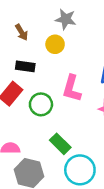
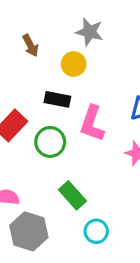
black rectangle: (25, 66) -> (57, 99), moved
cyan circle: (80, 170) -> (96, 231), size x0.6

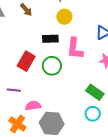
yellow circle: (74, 64) -> (64, 17), moved
green rectangle: (72, 195) -> (95, 92), moved

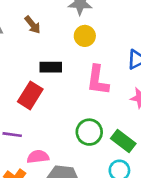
black rectangle: (50, 39) -> (51, 67), moved
green circle: (52, 66) -> (89, 132), moved

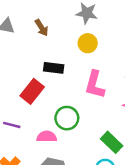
green circle: (89, 132) -> (67, 118), moved
pink semicircle: (38, 157) -> (47, 137), moved

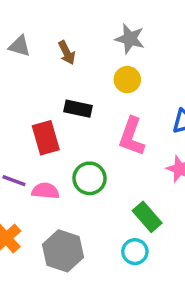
red rectangle: (32, 91) -> (46, 138), turned -60
pink semicircle: (47, 137) -> (45, 191), moved

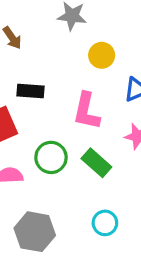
yellow circle: (127, 80) -> (102, 55), moved
green rectangle: (147, 217) -> (96, 163), moved

